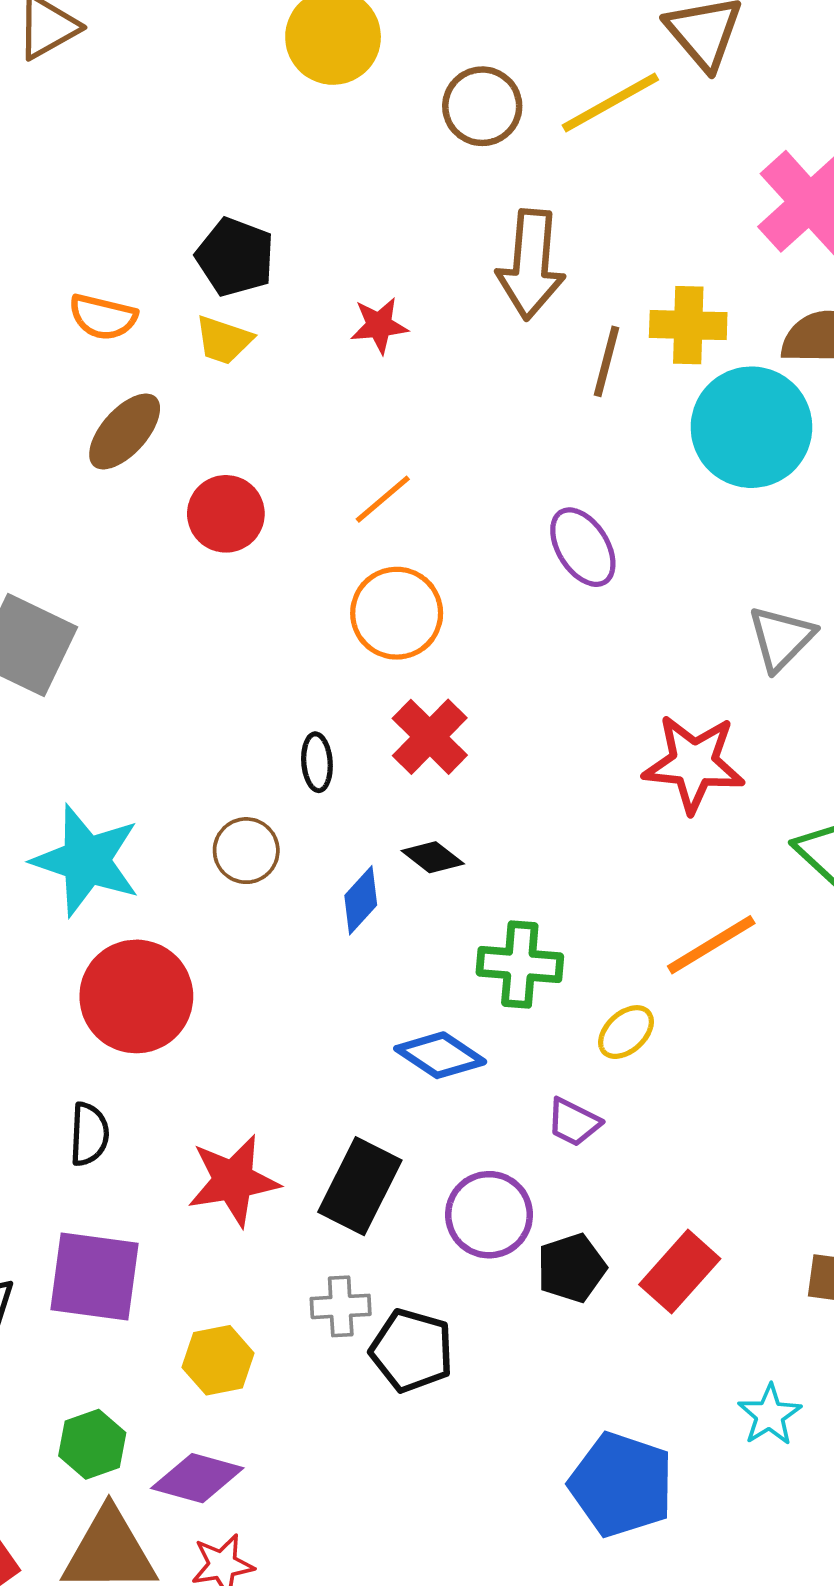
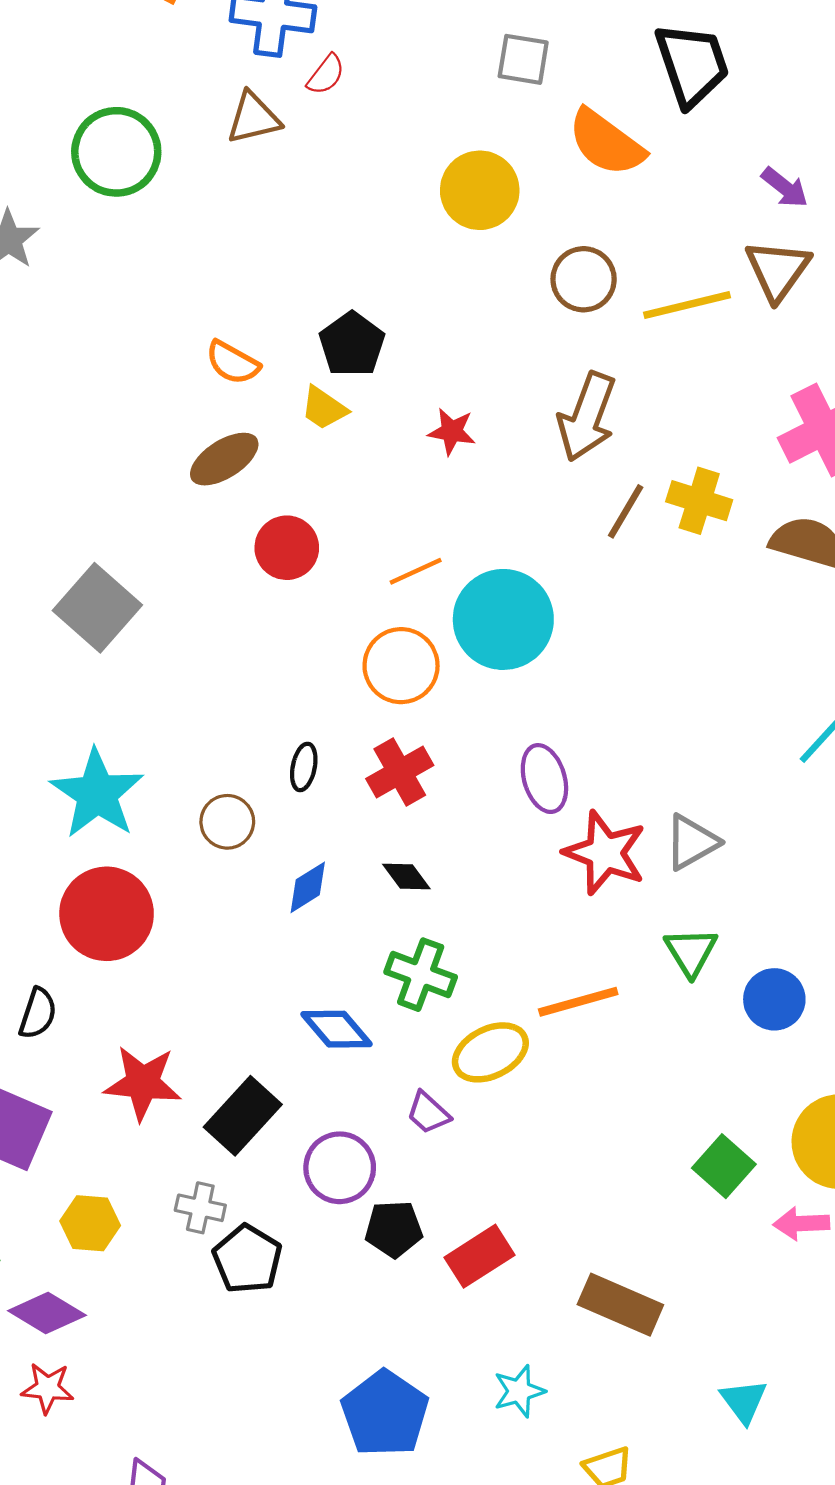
cyan circle: (751, 427) -> (503, 619), moved
purple ellipse: (583, 547) -> (544, 779), moved
gray triangle: (781, 638) -> (692, 842), moved
black diamond: (433, 857) -> (406, 876), moved
yellow ellipse: (626, 1032) -> (490, 1052), size x1.5

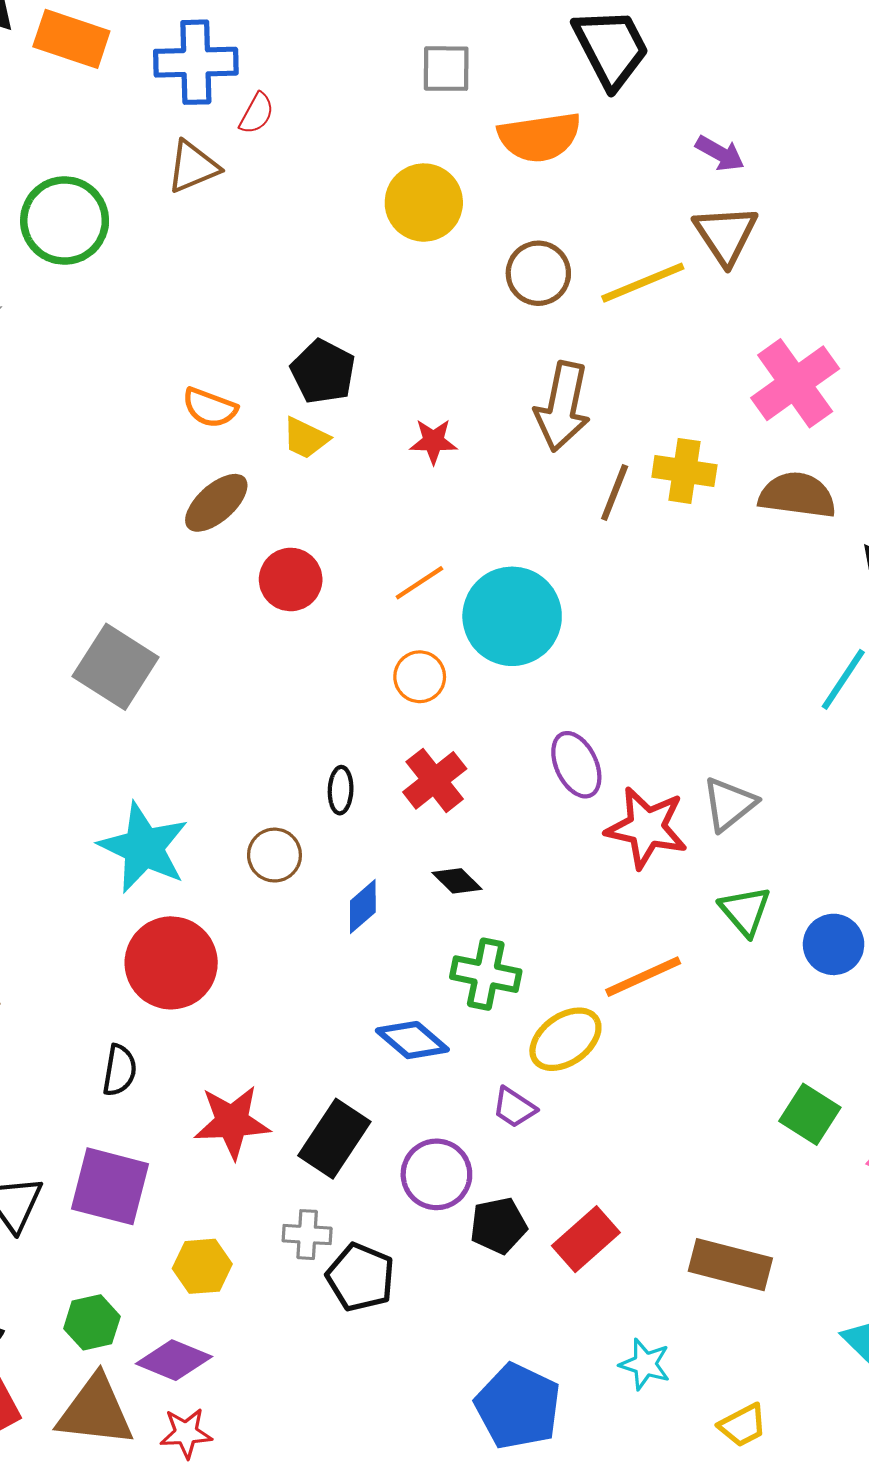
orange semicircle: (606, 143) -> (540, 137), turned -36
orange circle: (401, 666) -> (420, 677), size x0.7
cyan star: (519, 1391) -> (645, 1364), turned -30

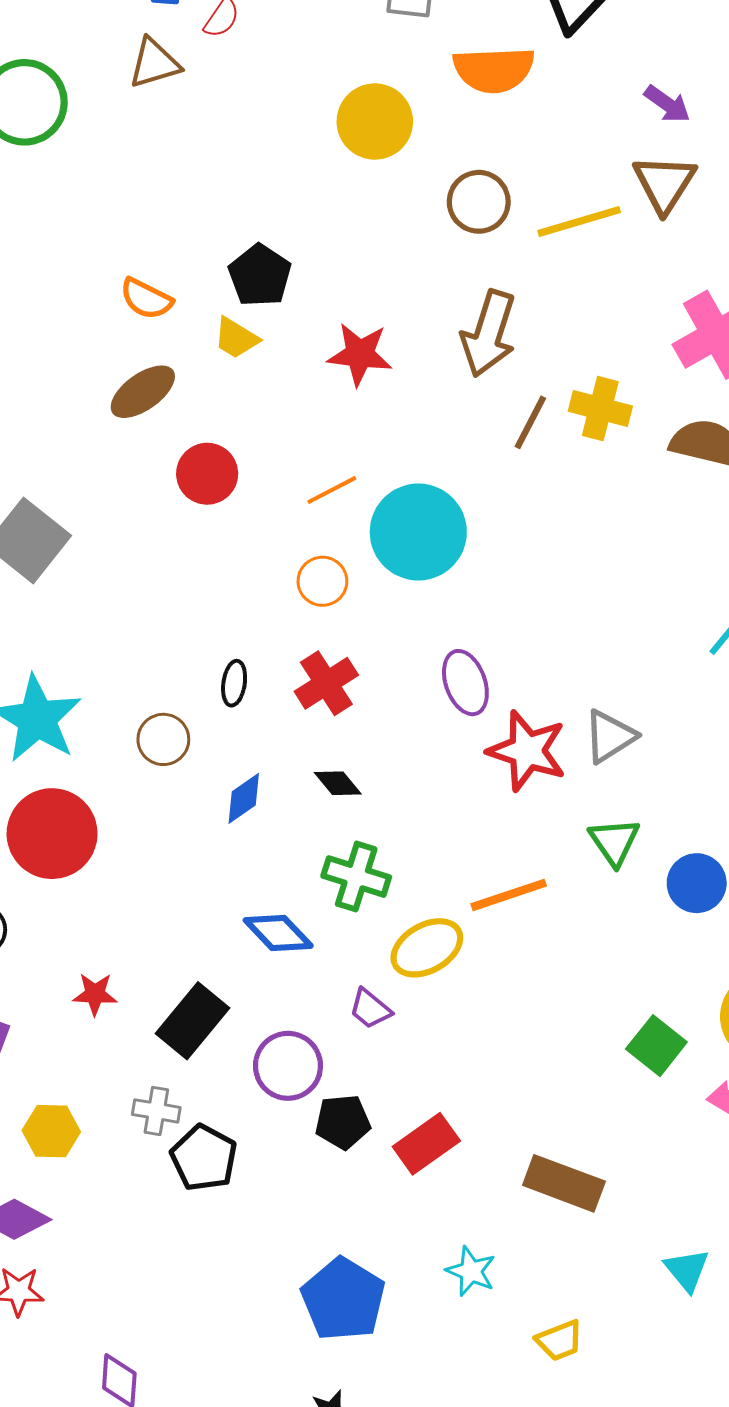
red star: (433, 441) -> (360, 354), size x1.4
red star: (232, 1122) -> (95, 994), size x0.6

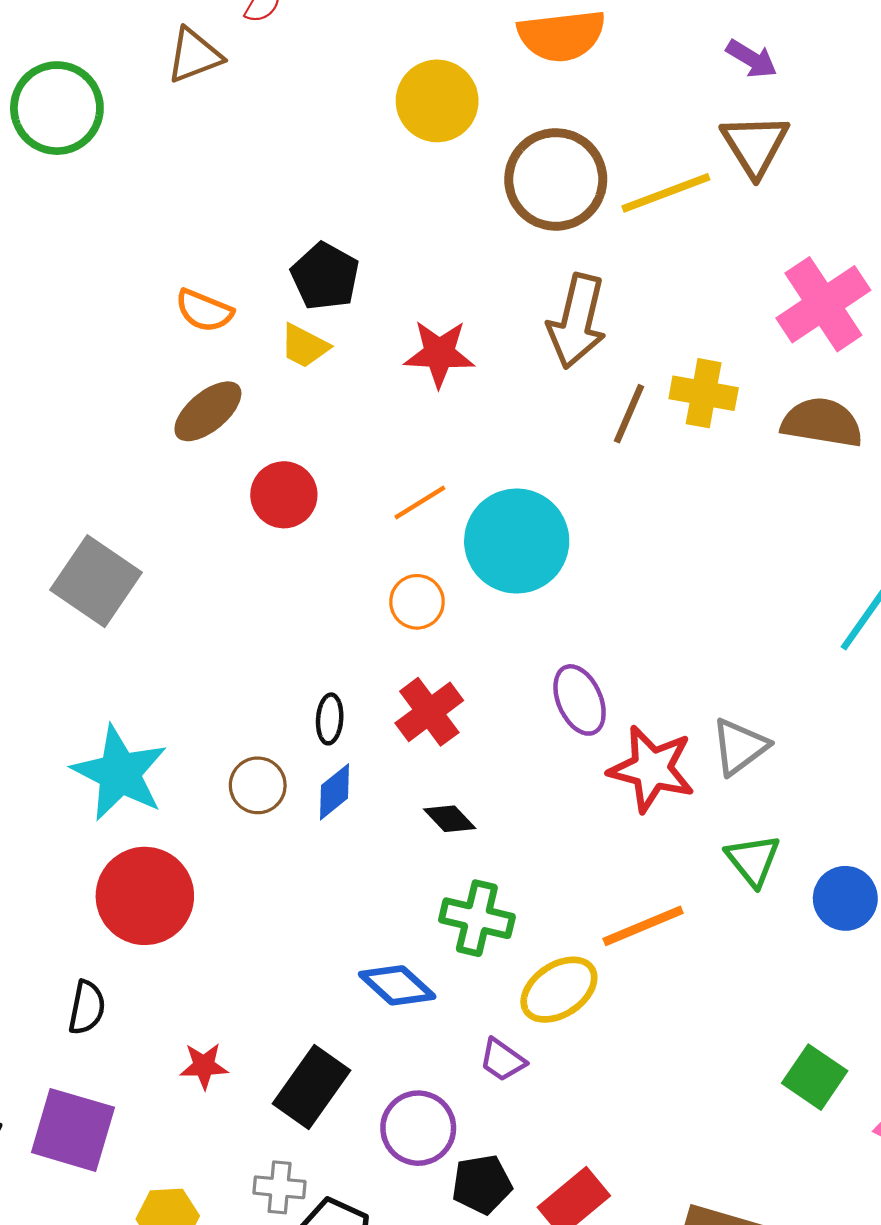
brown circle: (479, 202) -> (556, 179), size x1.5
blue diamond: (244, 798) -> (335, 792), moved

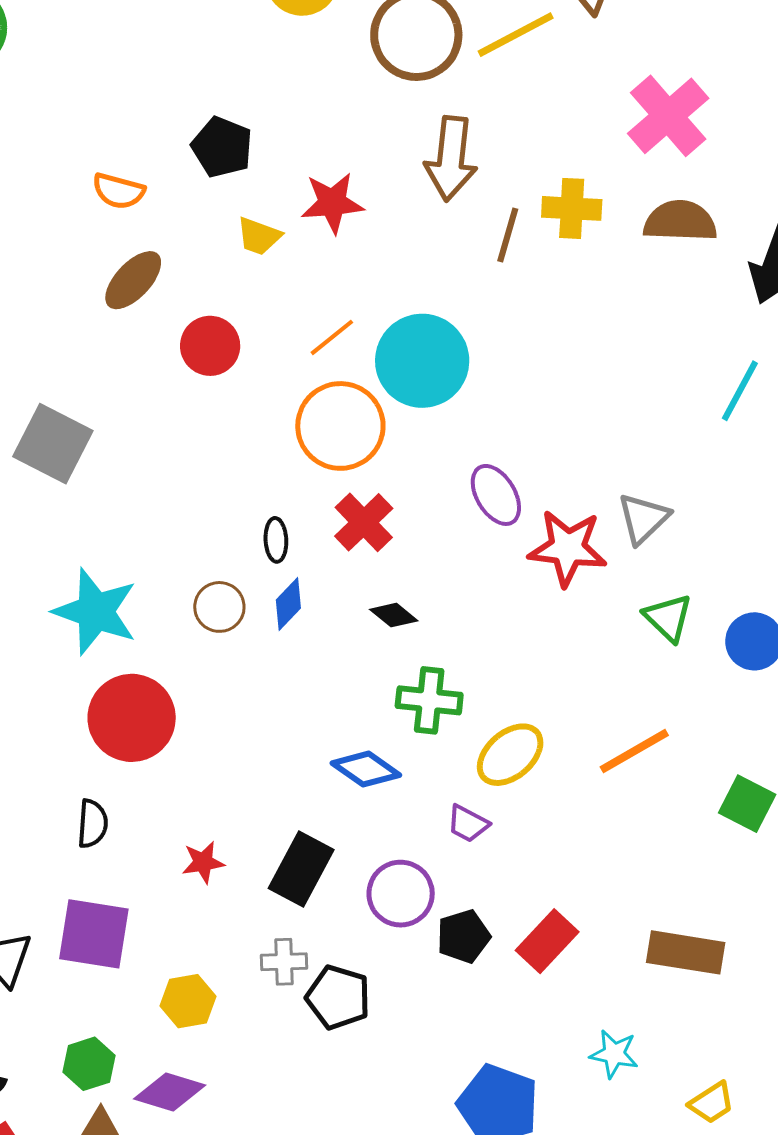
yellow trapezoid: (304, 346) -> (259, 236), moved
orange circle: (417, 602) -> (340, 426), size x1.8
orange line: (643, 926) -> (634, 751), moved

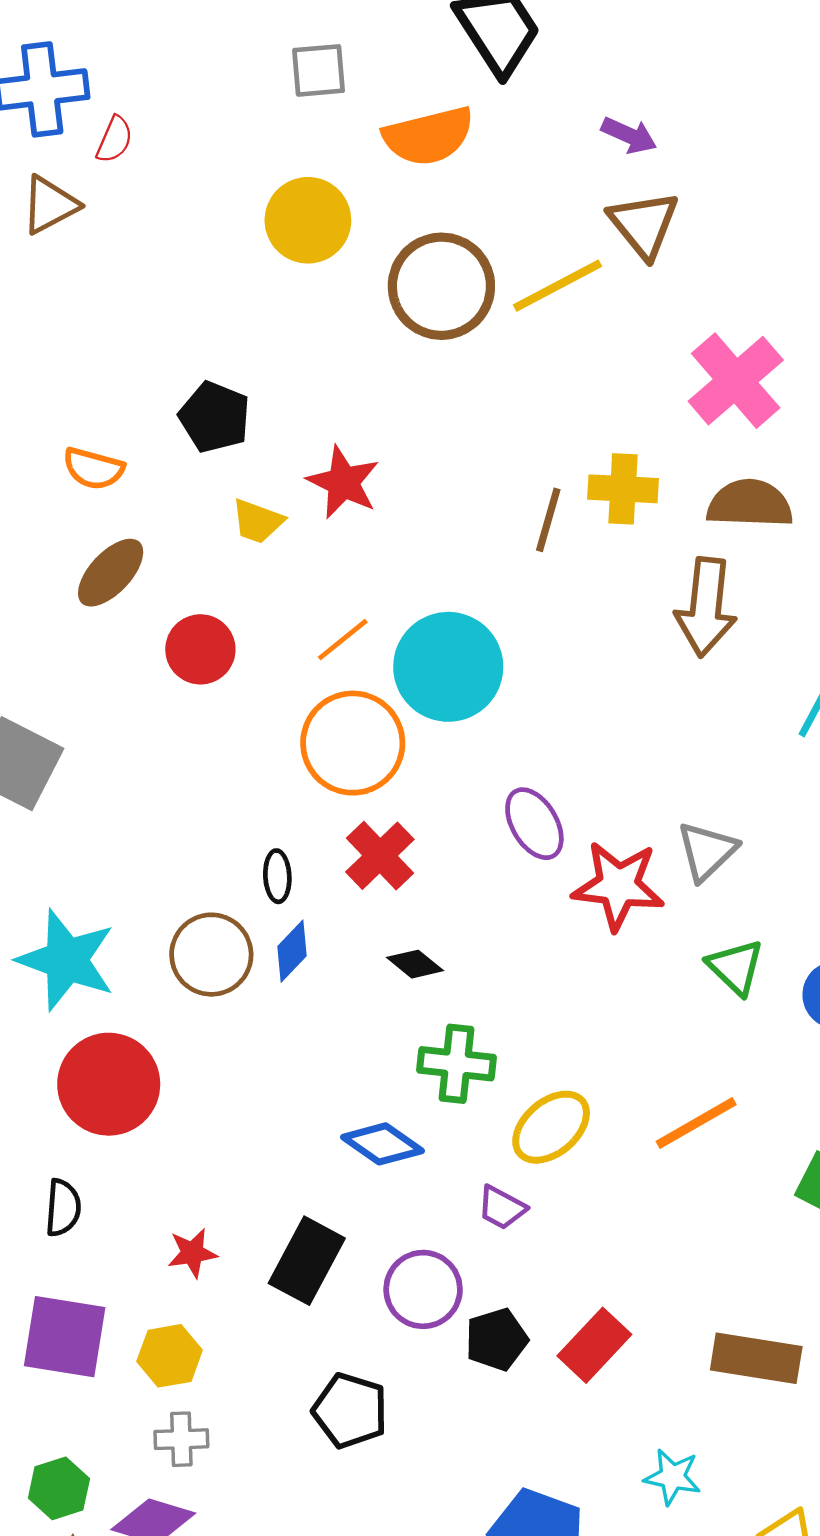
brown arrow: (451, 159) -> (706, 607), moved
red star: (332, 203) -> (343, 482), turned 30
brown circle: (219, 607) -> (211, 955), size x1.4
gray cross: (284, 962) -> (181, 1439), moved
yellow hexagon: (188, 1001) -> (170, 1356), moved

